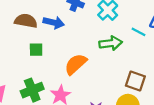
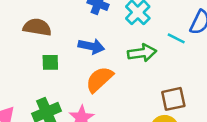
blue arrow: (54, 22) -> (91, 46), moved
brown square: (135, 81) -> (173, 99), turned -30

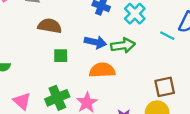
green arrow: (142, 53) -> (123, 45), moved
orange semicircle: (99, 79) -> (102, 70), turned 40

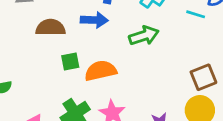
blue arrow: (95, 42) -> (94, 20), moved
orange semicircle: (102, 70) -> (101, 71), moved

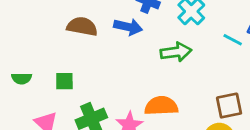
green square: (70, 62) -> (64, 81), moved
orange semicircle: (101, 71) -> (161, 106), moved

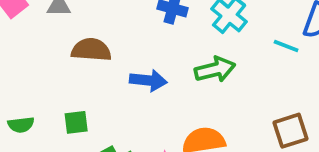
blue arrow: (128, 27) -> (148, 80), moved

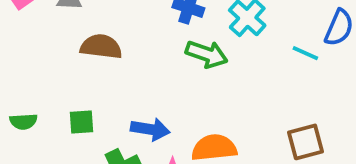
green arrow: (215, 70) -> (207, 54), moved, turned 30
blue arrow: (148, 80) -> (150, 129), moved

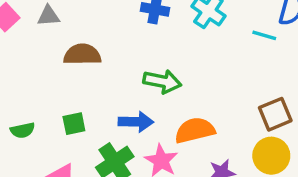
green arrow: (207, 54) -> (162, 81), moved

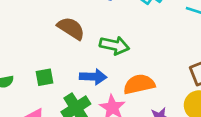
brown semicircle: (82, 54) -> (71, 28), moved, turned 32

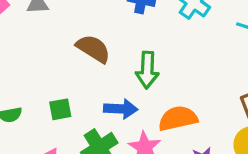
green arrow: (114, 45) -> (147, 70), turned 80

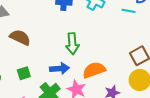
brown semicircle: (93, 49) -> (20, 37), moved

